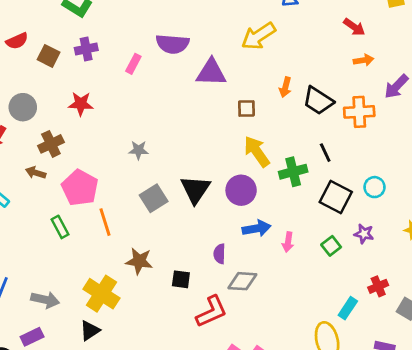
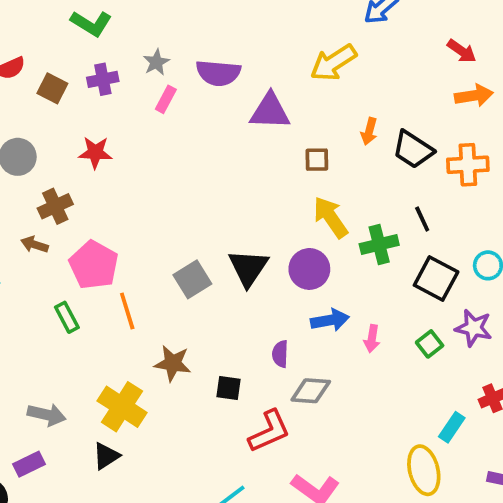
orange arrow: (364, 60) -> (474, 96), size x1.4
gray star: (138, 150) -> (156, 62), moved, turned -30
purple star: (364, 234) -> (474, 328), size x1.4

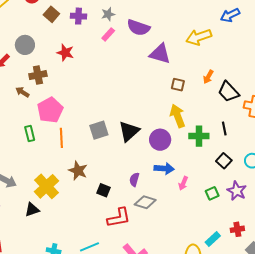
black square: (436, 279) -> (224, 161), size x0.7

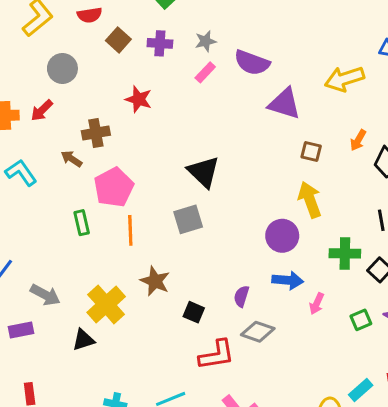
gray circle: (25, 45) -> (62, 68), moved
black triangle: (129, 131) -> (203, 172), moved, turned -35
green cross: (199, 136) -> (345, 253), moved

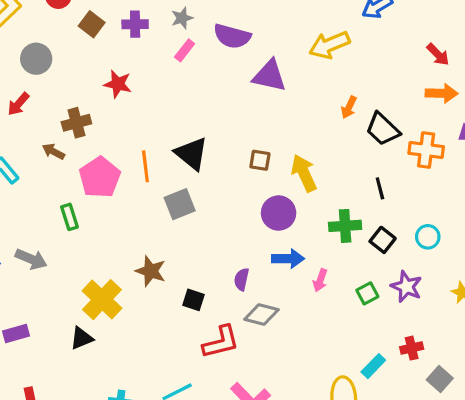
brown square: (311, 152) -> (260, 160), moved
orange line: (130, 230) -> (145, 166), moved
gray arrow: (45, 295) -> (31, 259), moved

